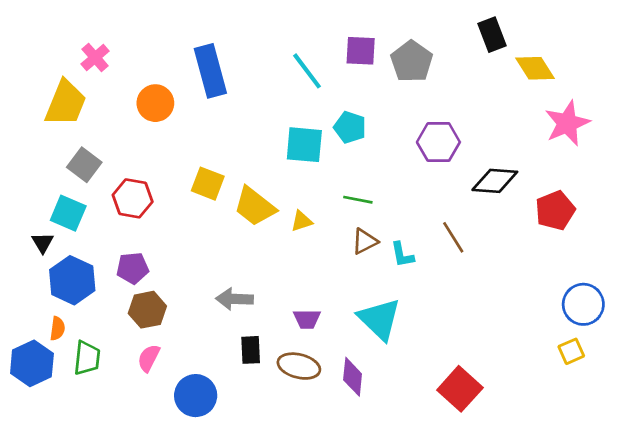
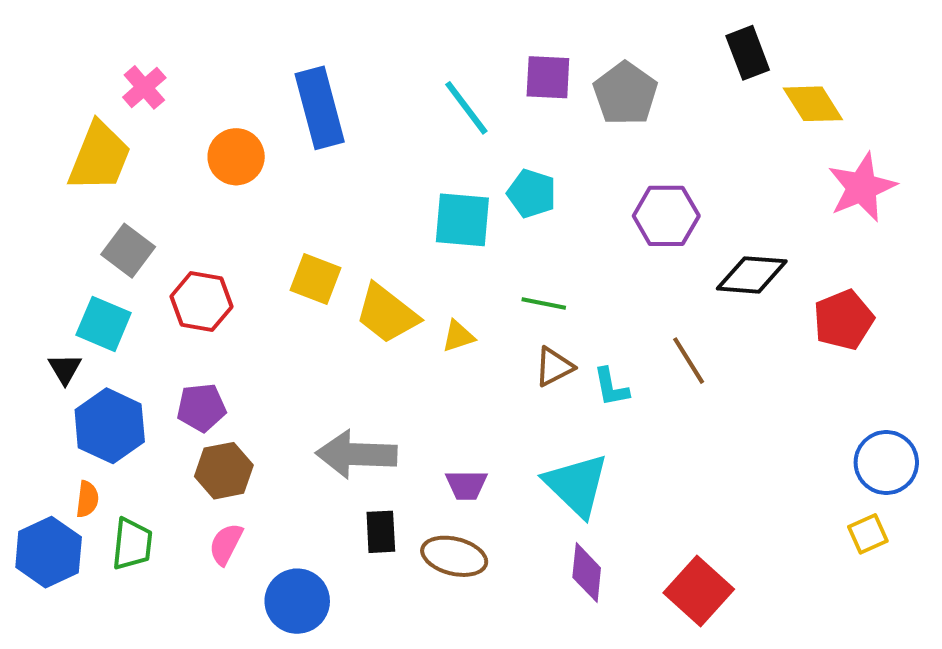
gray arrow: (235, 299) -> (356, 454), size x1.4
purple diamond: (353, 377) -> (587, 573), moved

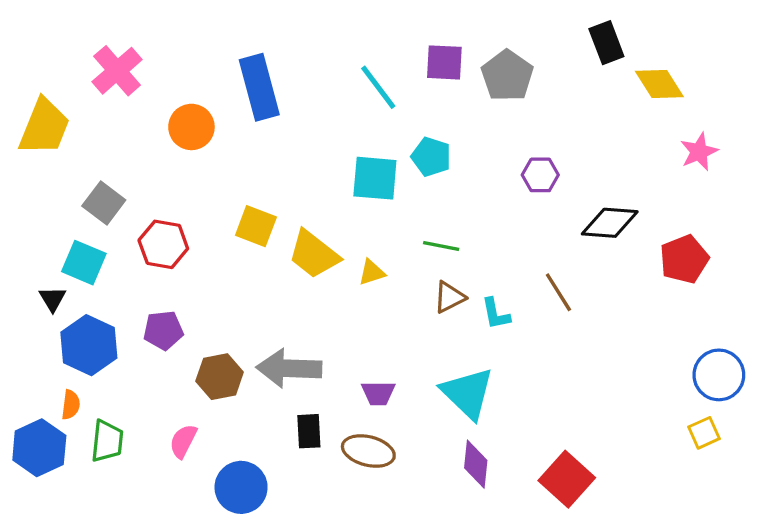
pink cross: (144, 87) -> (117, 71), size x1.4
yellow trapezoid: (99, 157) -> (44, 127), moved
pink star: (862, 187) -> (699, 152), size x0.7
purple hexagon: (666, 216) -> (540, 175), size x0.7
brown hexagon: (224, 471) -> (220, 377), moved

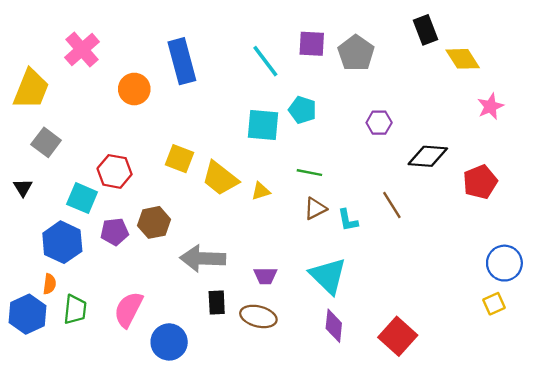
gray square: (104, 203) -> (46, 142), moved
cyan square: (84, 263) -> (82, 198), moved
black triangle: (53, 299) -> (23, 188), moved
brown hexagon: (220, 377) -> (154, 222), moved
pink semicircle: (183, 441) -> (128, 309), size x1.5

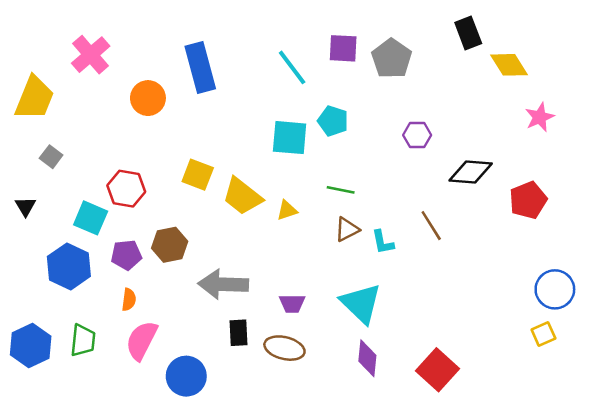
gray square: (46, 142) -> (51, 157), size x0.7
orange semicircle: (50, 284) -> (129, 300), moved

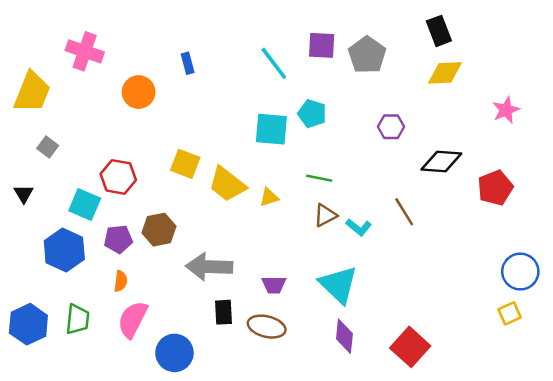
pink cross: (91, 55) -> (85, 51), turned -30
yellow diamond: (509, 65) -> (445, 73), moved, turned -60
blue rectangle: (200, 67) -> (188, 63), size x0.5
cyan L-shape: (383, 242) -> (359, 227), turned -40

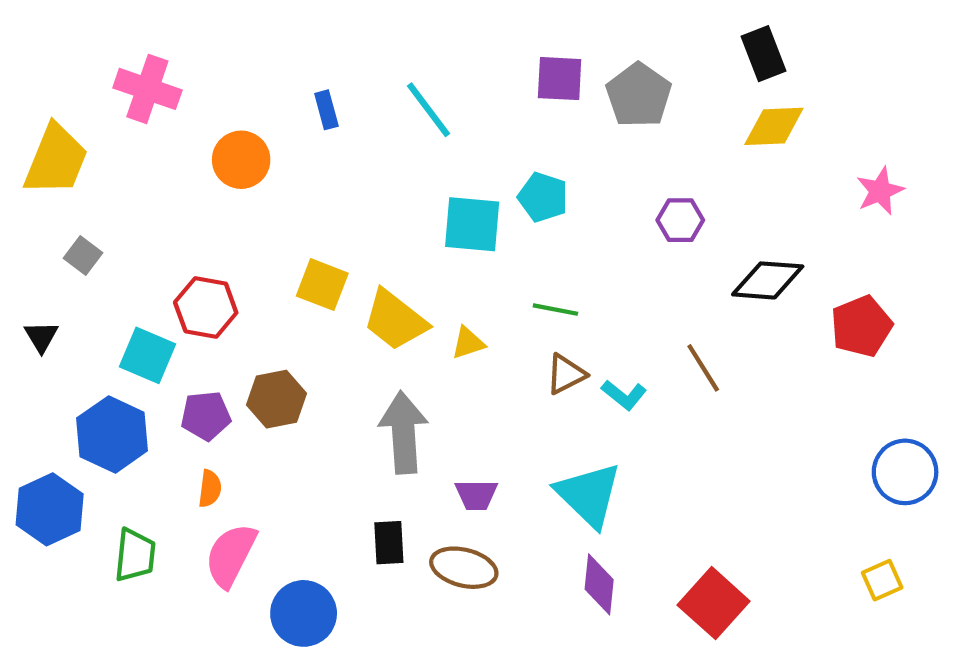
cyan line: (274, 63) -> (428, 110), moved
gray arrow: (209, 267) -> (403, 432), moved, turned 84
yellow square: (510, 313) -> (882, 580), moved
blue hexagon: (28, 324) -> (50, 509), moved

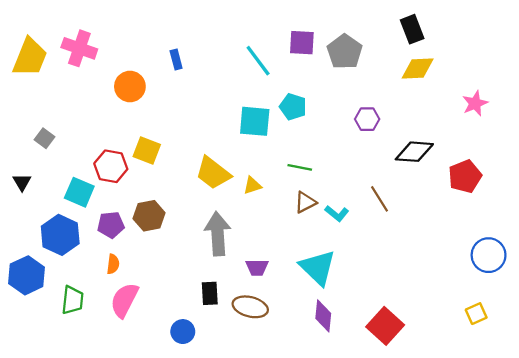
cyan line: (428, 110) -> (258, 61), moved
yellow trapezoid: (56, 160) -> (30, 57), moved
yellow square: (322, 285) -> (147, 151), moved
blue circle: (304, 613) -> (183, 332), moved, size x0.7

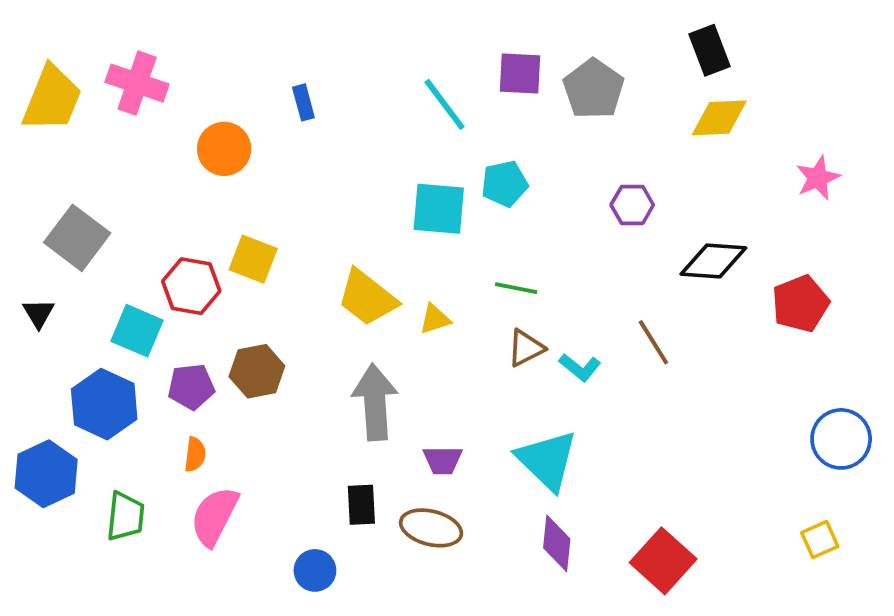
cyan pentagon: (293, 107) -> (505, 184), turned -30
gray square: (45, 138) -> (77, 238), size x1.8

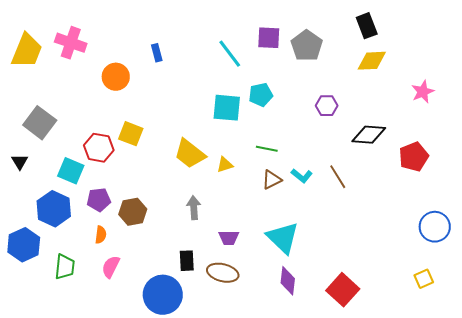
cyan L-shape: (580, 367) -> (302, 176), moved
brown hexagon: (257, 371) -> (133, 212), moved
gray arrow: (375, 402) -> (194, 208), size x0.6
pink semicircle: (214, 516) -> (111, 267), size x0.7
blue circle: (315, 570) -> (163, 295), size x1.8

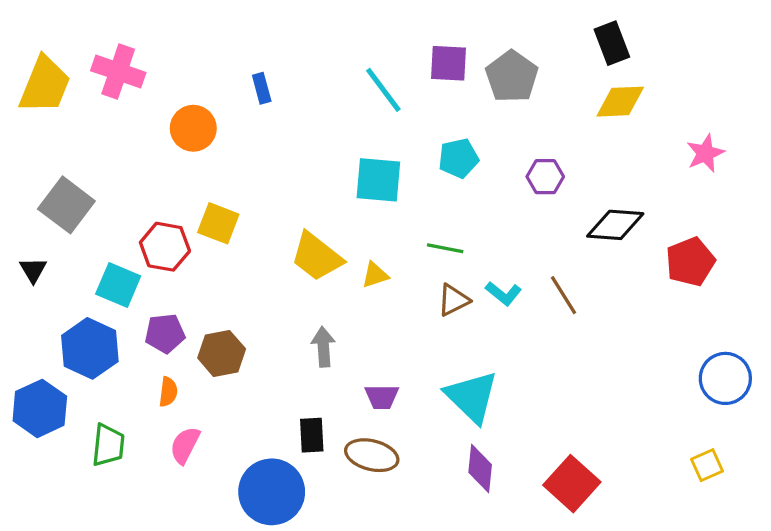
cyan pentagon: (261, 95) -> (458, 158), moved

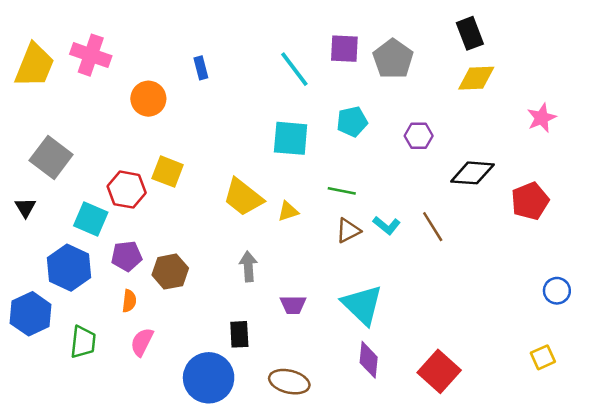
blue circle: (725, 378) -> (557, 291), size x0.7
brown ellipse: (372, 455) -> (289, 382), moved

